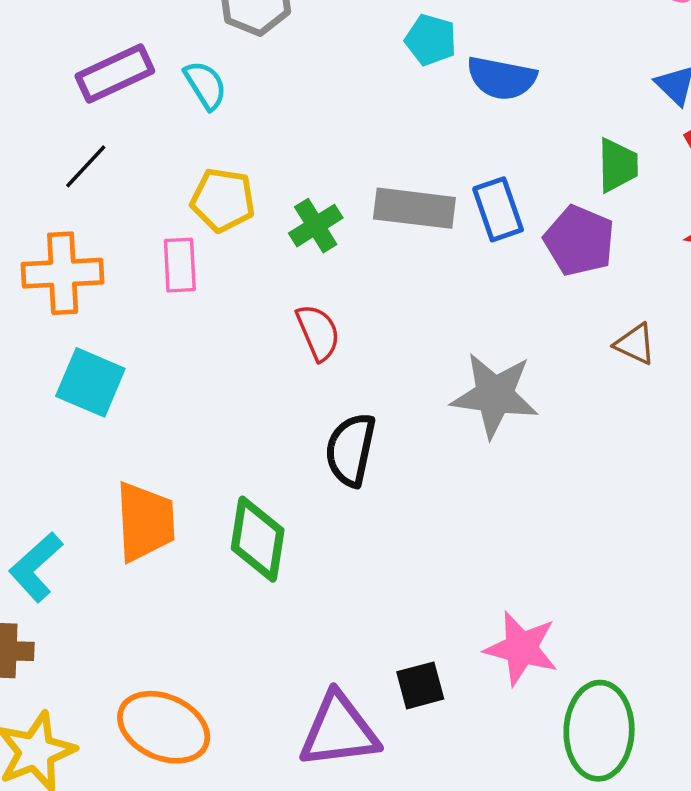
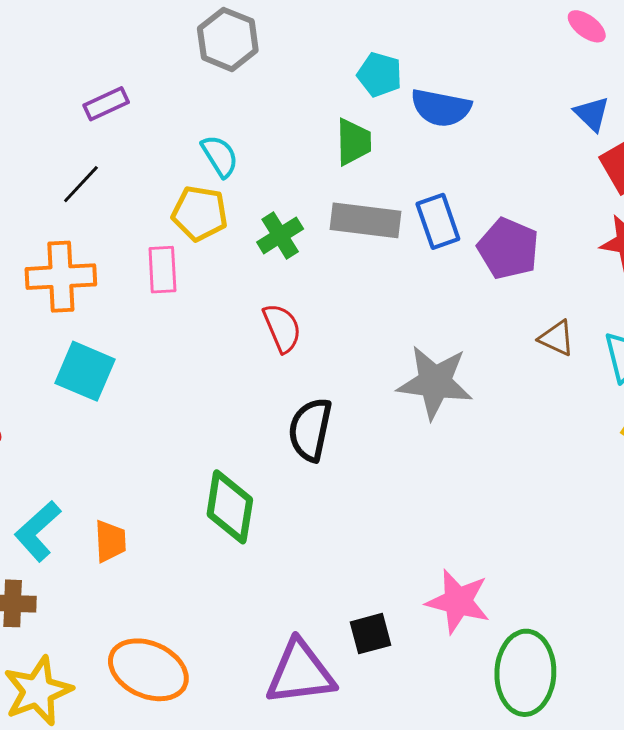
purple rectangle: (115, 73) -> (106, 104), size x0.7
cyan semicircle: (205, 85) -> (220, 156), moved
green trapezoid: (618, 165) -> (353, 142), moved
orange trapezoid: (145, 522) -> (110, 541), moved, size x0.6

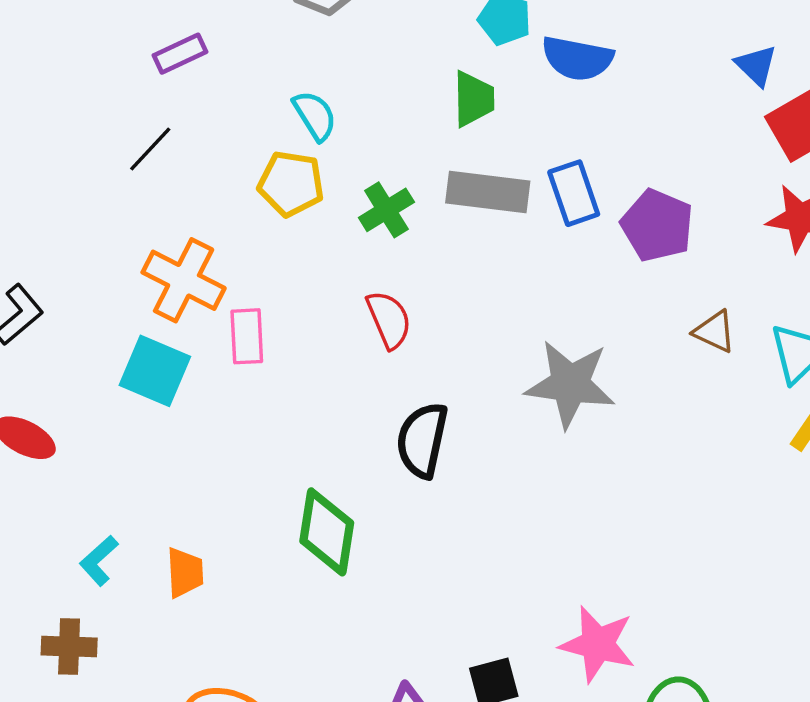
pink rectangle: (162, 270) -> (247, 336), moved
orange cross: (61, 277) -> (184, 280), moved, turned 30
cyan L-shape: (38, 531) -> (99, 561), size x0.7

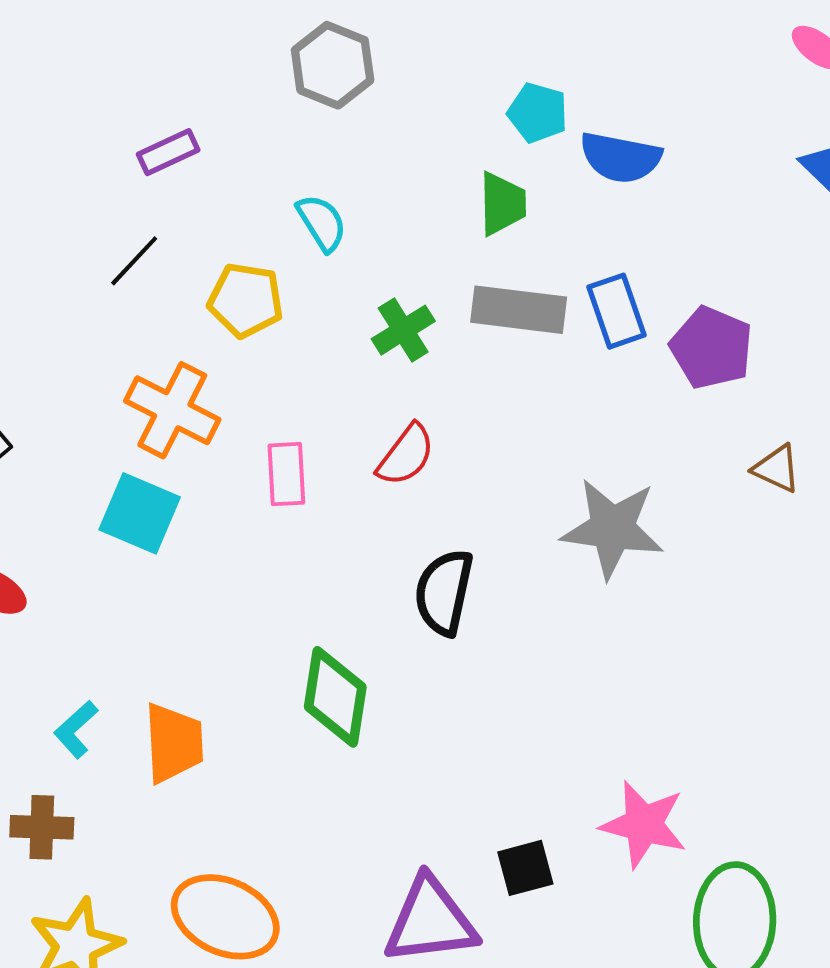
yellow pentagon: (291, 184) -> (246, 300), moved
red semicircle: (389, 320) -> (406, 455), turned 60
pink rectangle: (247, 336) -> (286, 474), moved
orange trapezoid: (185, 573) -> (174, 743), size x1.4

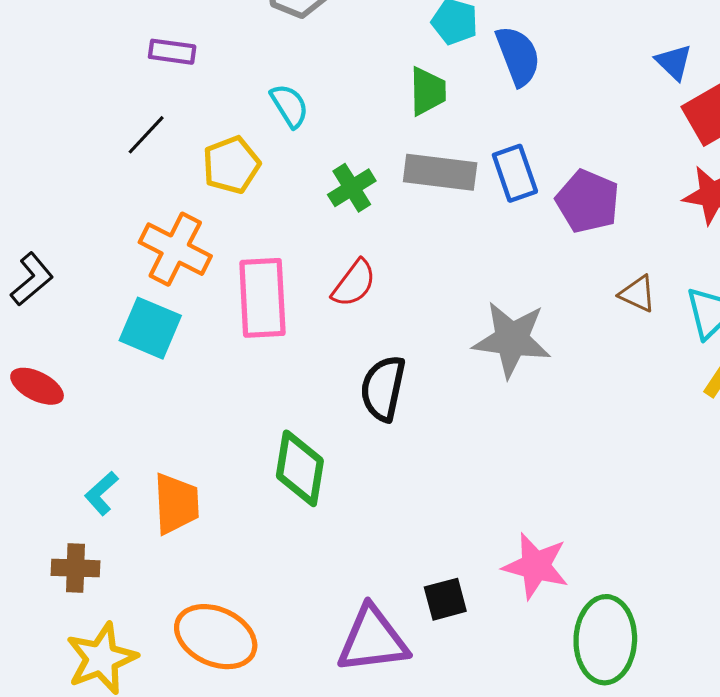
purple rectangle: (168, 152) -> (172, 52), turned 33
blue semicircle: (620, 158) -> (518, 56), turned -122
yellow pentagon: (246, 300) -> (231, 165), turned -30
pink rectangle: (286, 474) -> (262, 298), size x1.6

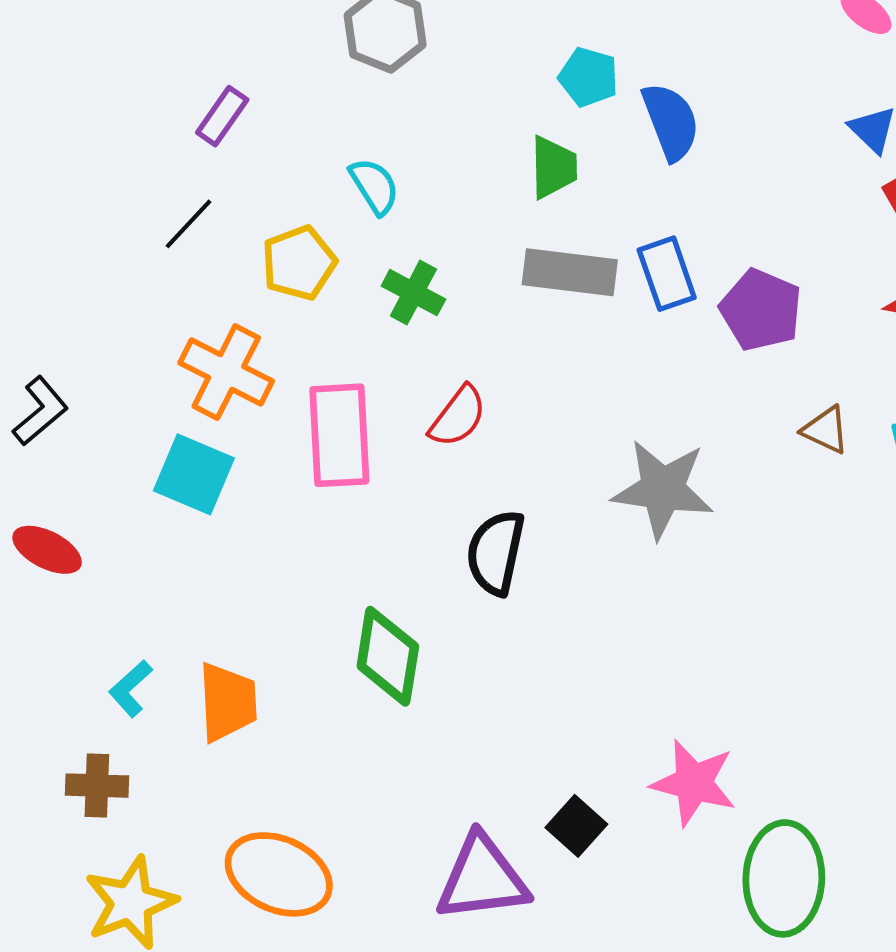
purple rectangle: (172, 52) -> (222, 116), turned -63
green cross: (352, 188) -> (413, 293), moved, turned -30
black square: (445, 599) -> (576, 826), turned -33

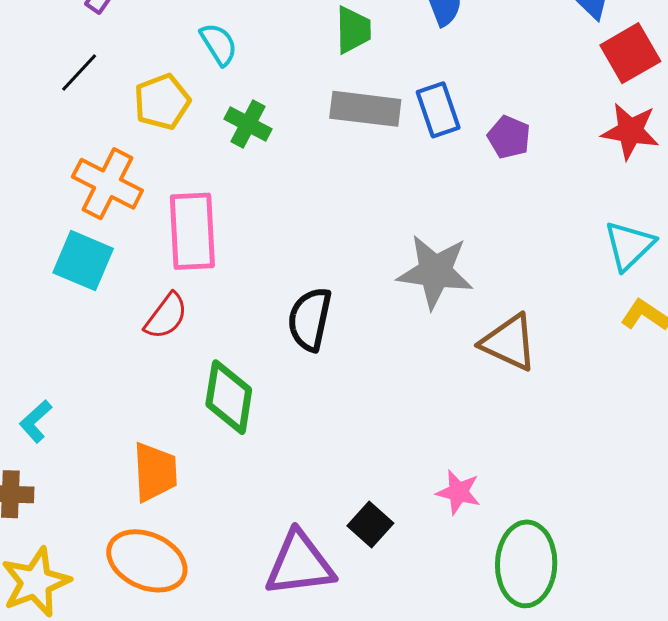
purple pentagon: (761, 310) -> (509, 137), size x0.7
red semicircle: (458, 416) -> (166, 316), moved
brown triangle: (826, 430) -> (509, 342), moved, size x1.6
orange trapezoid: (228, 702) -> (155, 472), moved
pink star: (694, 783) -> (458, 492), size x0.7

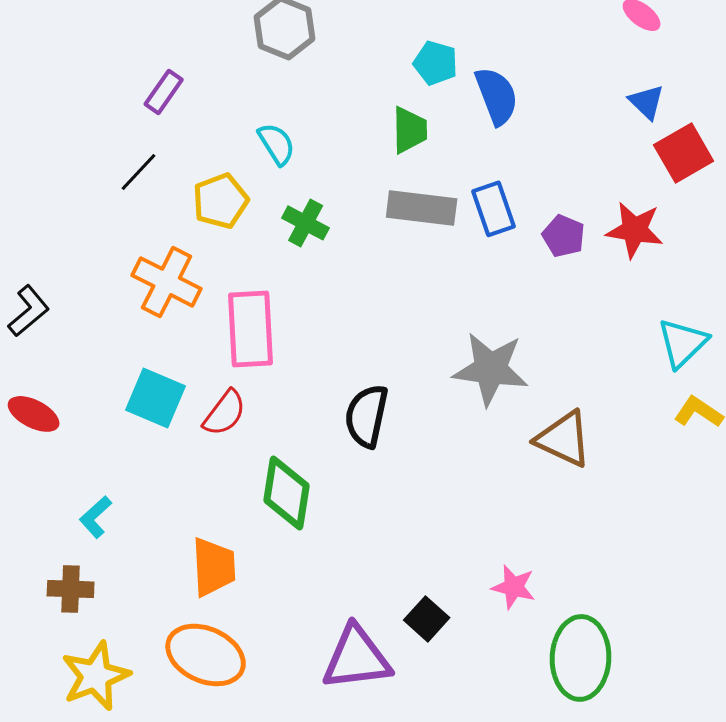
red star: (630, 131) -> (635, 230), moved
cyan square: (83, 261) -> (156, 398), moved

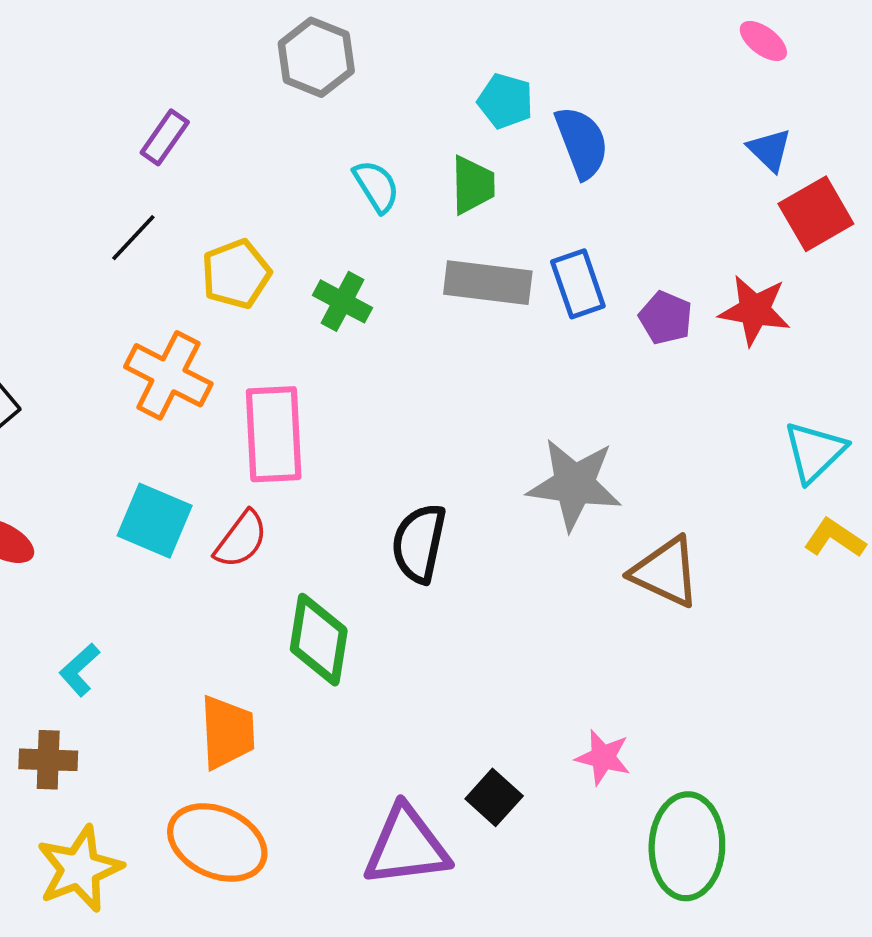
cyan semicircle: (277, 144) -> (376, 186), moved

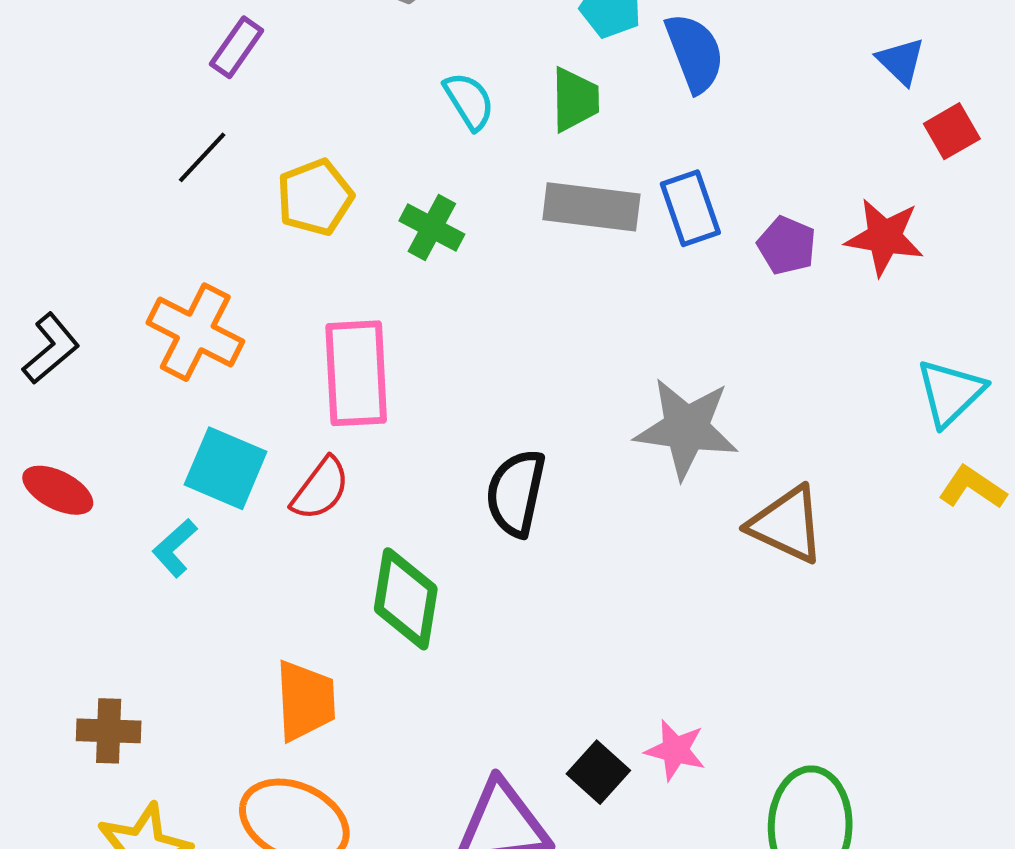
red square: (816, 214) -> (952, 131), size x0.7
orange cross: (168, 375) -> (195, 332), moved
cyan L-shape: (80, 670) -> (175, 548), moved
pink star: (603, 757) -> (675, 750), moved

